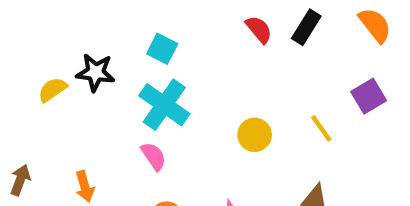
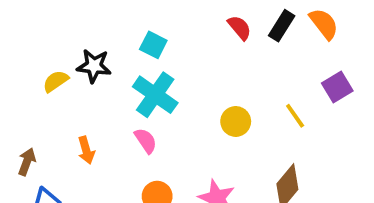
orange semicircle: (375, 25) -> (324, 24), moved
orange arrow: (85, 186) -> (86, 150), moved

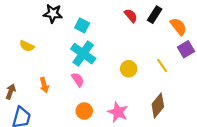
orange semicircle: (324, 24) -> (178, 27), moved
black star: (94, 66) -> (53, 14), moved
yellow semicircle: (56, 81) -> (27, 46), turned -120

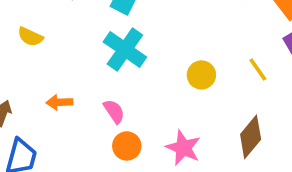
pink semicircle: (78, 80) -> (114, 111), moved
orange arrow: (44, 85) -> (59, 102), turned 104

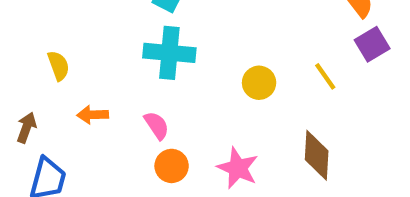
yellow semicircle: (30, 37) -> (58, 66), moved, turned -135
cyan cross: (125, 49) -> (169, 53), turned -30
brown diamond: (251, 137) -> (317, 155), turned -36

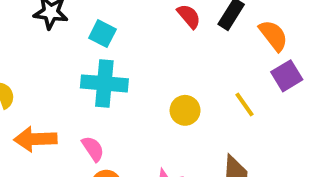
orange arrow: (93, 115) -> (35, 139), size x1.5

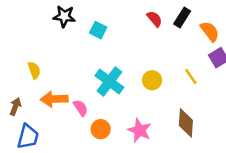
cyan cross: (104, 83) -> (109, 82), moved, turned 32
pink semicircle: (93, 149) -> (81, 108), moved

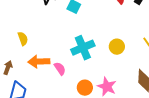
cyan cross: (109, 82) -> (83, 48), turned 30
orange circle: (101, 129) -> (85, 88), moved

